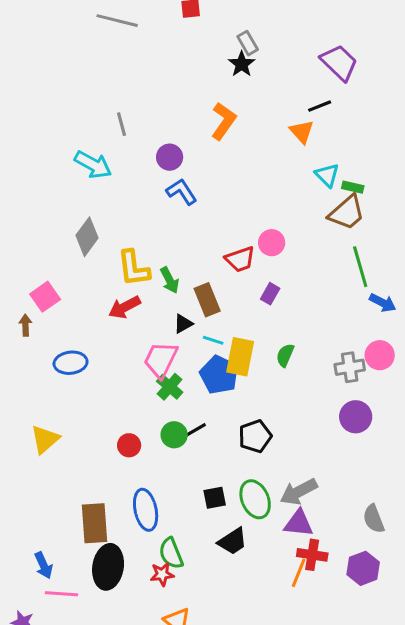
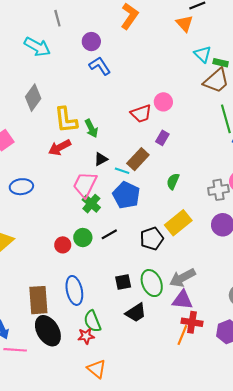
brown rectangle: (207, 300) -> (138, 159), moved, turned 65
yellow rectangle: (240, 357) -> (178, 223), moved, turned 40
green circle: (174, 435) -> (83, 238), moved
black ellipse: (108, 567) -> (48, 331), turned -40

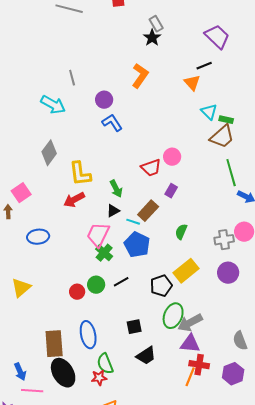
green arrow: (91, 128) -> (116, 189), moved
green ellipse: (152, 283) -> (173, 316), moved, turned 45

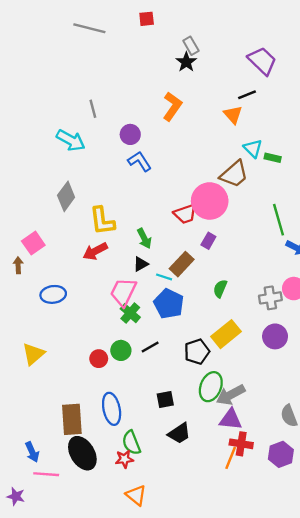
brown trapezoid: (222, 137) -> (234, 174), moved
pink circle: (172, 157) -> (210, 201), size x1.8

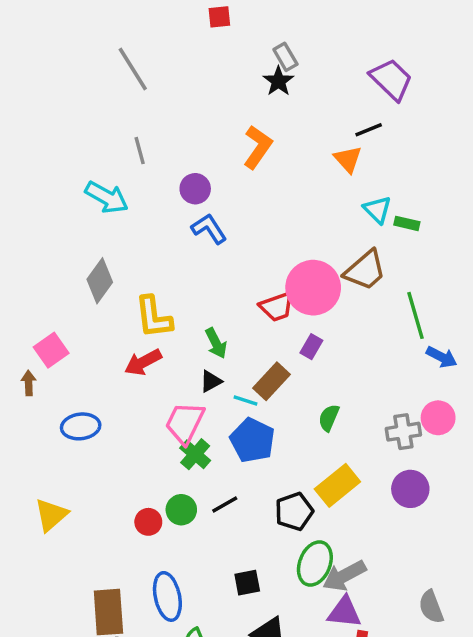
gray line: (89, 28) -> (133, 69), moved, turned 44
brown trapezoid: (234, 174) -> (365, 270), moved

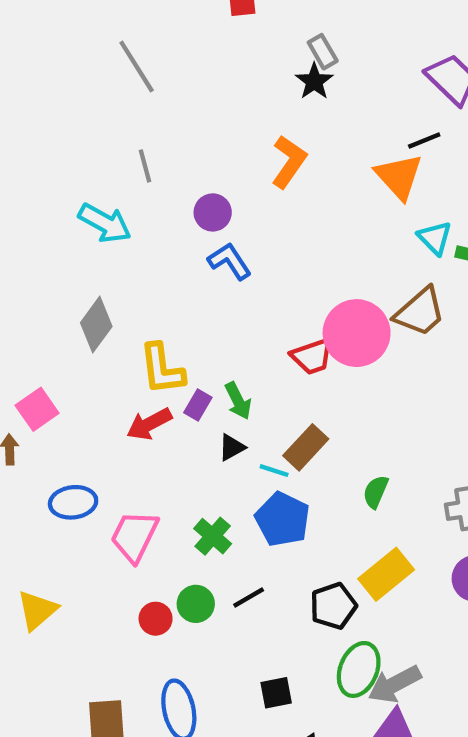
orange triangle: (348, 159) -> (399, 177), size x1.4
purple rectangle: (311, 347) -> (198, 405), moved
pink trapezoid: (185, 423) -> (134, 536), moved

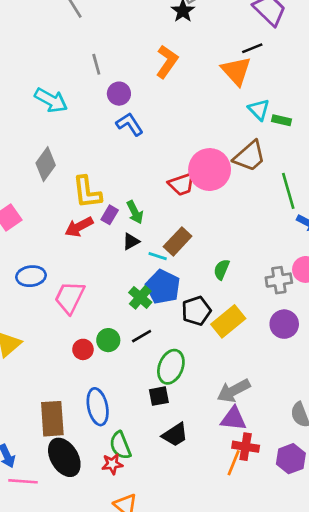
gray line: (145, 166) -> (96, 64), moved
green cross: (213, 536) -> (140, 297), moved
black pentagon: (333, 606) -> (196, 311), moved
green ellipse: (359, 669) -> (171, 367), moved

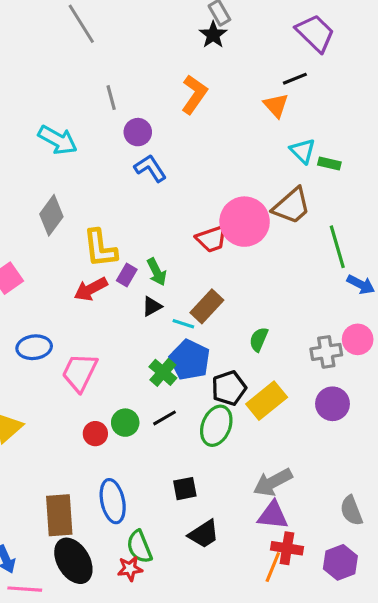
orange triangle: (236, 71) -> (276, 105), size x0.7
green ellipse: (171, 367) -> (216, 426), moved

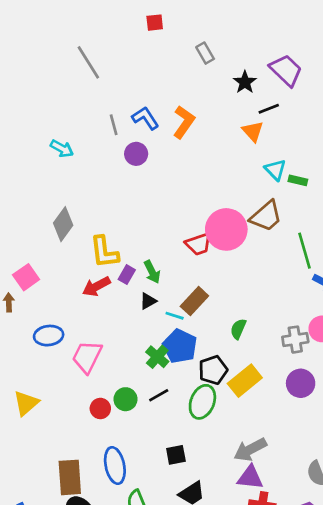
black star: (213, 35) -> (245, 82), moved
cyan arrow: (58, 140) -> (62, 149), moved, size x0.7
blue L-shape: (150, 168) -> (145, 118), moved

